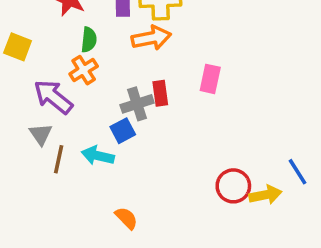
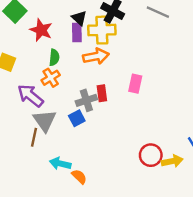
gray triangle: (41, 134) -> (45, 121), moved, size x1.5
cyan arrow: (98, 156) -> (60, 163), moved

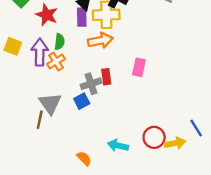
purple arrow: (30, 96) -> (40, 52), moved, turned 52
cyan arrow: (60, 163) -> (118, 146), moved

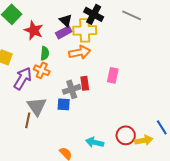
purple rectangle: (82, 17) -> (64, 32), turned 63
purple arrow: (40, 52) -> (23, 78), moved, turned 30
orange cross: (56, 61) -> (42, 70), turned -35
blue square: (82, 101) -> (64, 104), turned 32

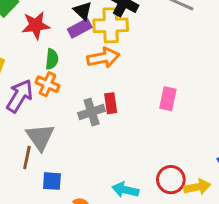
red star: (34, 30) -> (36, 25), turned -30
pink rectangle: (113, 75) -> (168, 99), moved
blue square: (64, 104) -> (52, 181), moved

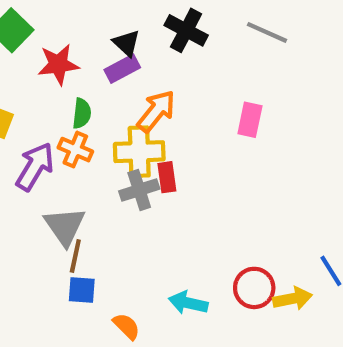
yellow cross: (111, 25) -> (139, 152), moved
orange arrow: (103, 58) -> (156, 111), turned -40
pink rectangle: (168, 99) -> (250, 120), moved
brown line: (27, 158) -> (75, 256), moved

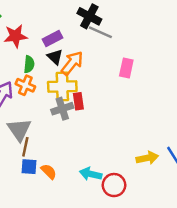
gray line: (267, 32) -> (100, 32), moved
black triangle: (126, 43) -> (55, 57), moved
red circle: (254, 288) -> (114, 185), moved
yellow arrow: (293, 299) -> (147, 158), moved
orange semicircle: (126, 326) -> (49, 171), moved

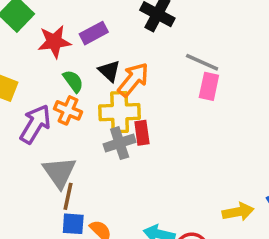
gray line: (100, 32) -> (202, 62), moved
purple rectangle: (52, 38) -> (94, 33), moved
green semicircle: (29, 64) -> (73, 81), turned -42

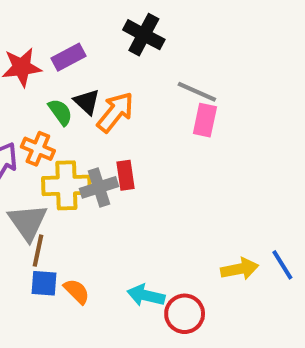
green semicircle: (73, 81) -> (60, 112), moved
yellow cross: (120, 112) -> (66, 185), moved

